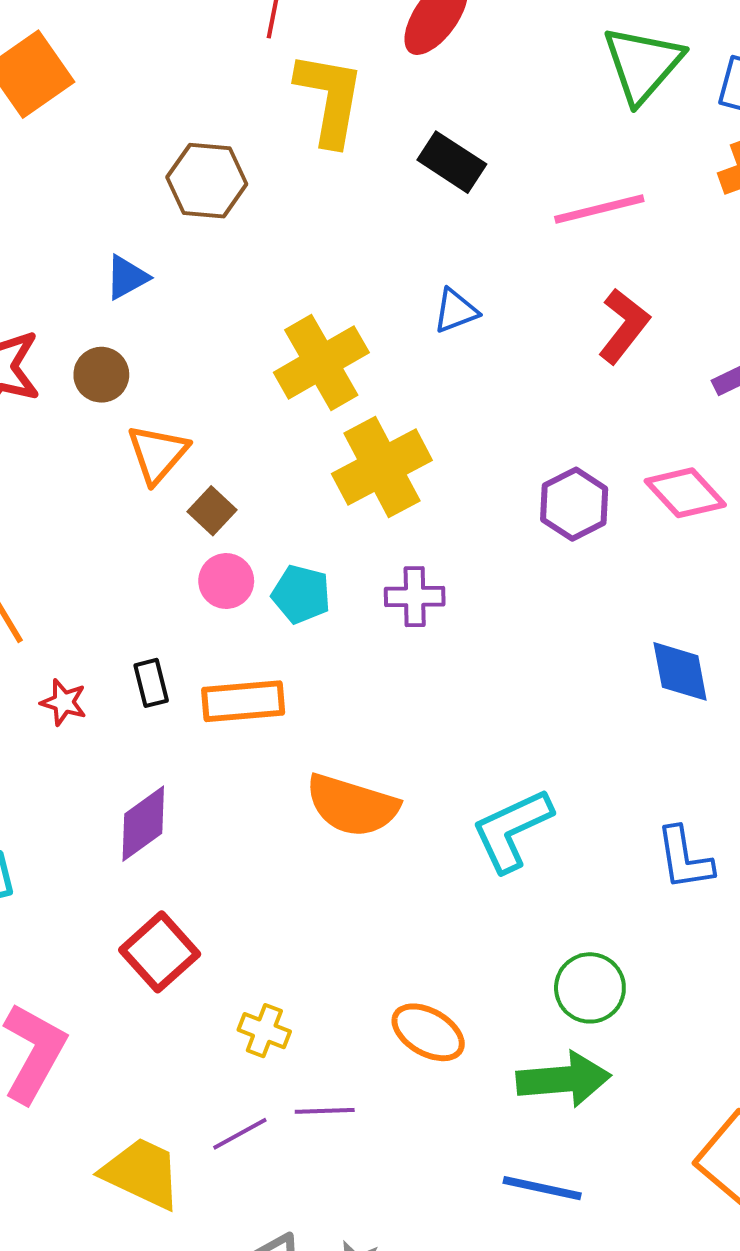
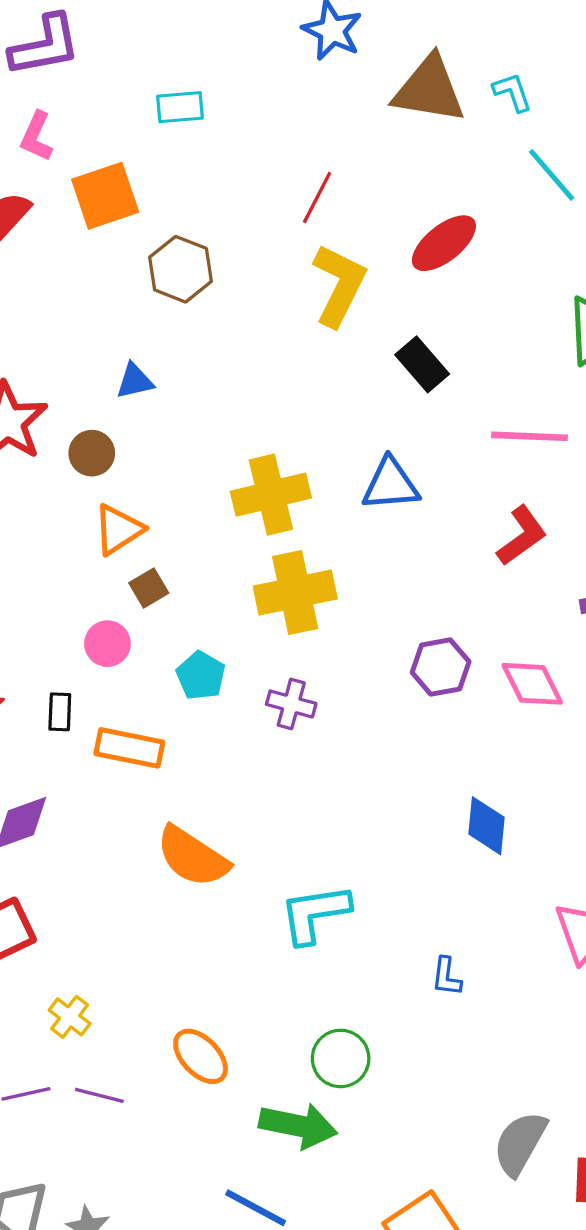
brown hexagon: (207, 181) -> (181, 269), moved
blue triangle: (456, 311) -> (391, 484), size x1.5
pink circle: (226, 581) -> (107, 644), moved
blue L-shape: (684, 858) -> (446, 977), size x0.7

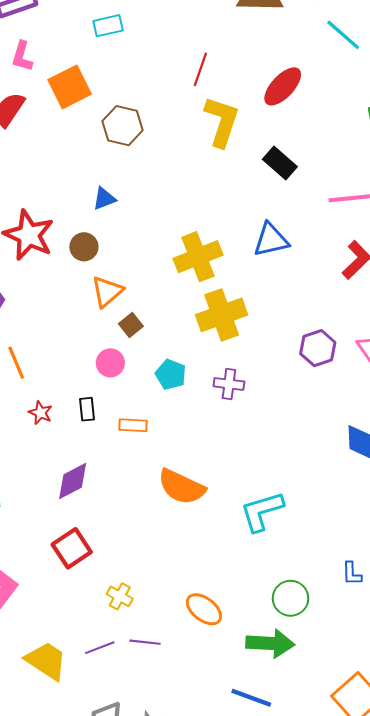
orange rectangle: (129, 748) -> (133, 425), size x0.7
blue L-shape: (446, 977) -> (352, 574), moved

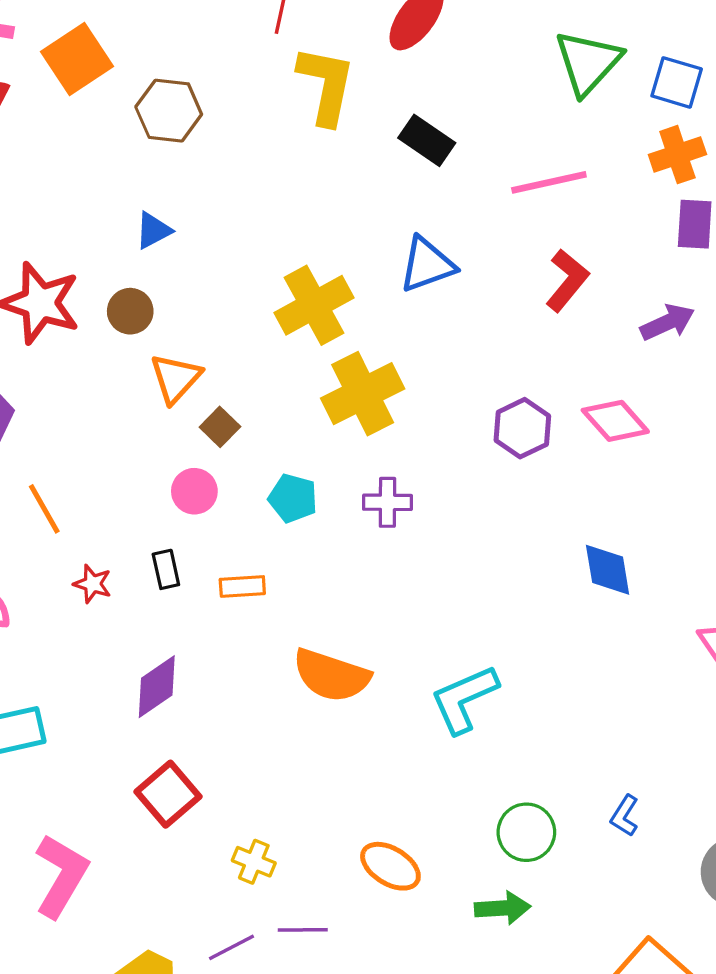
blue L-shape: (352, 574) -> (625, 816), moved, turned 40
green arrow: (270, 643) -> (503, 908), size x0.7

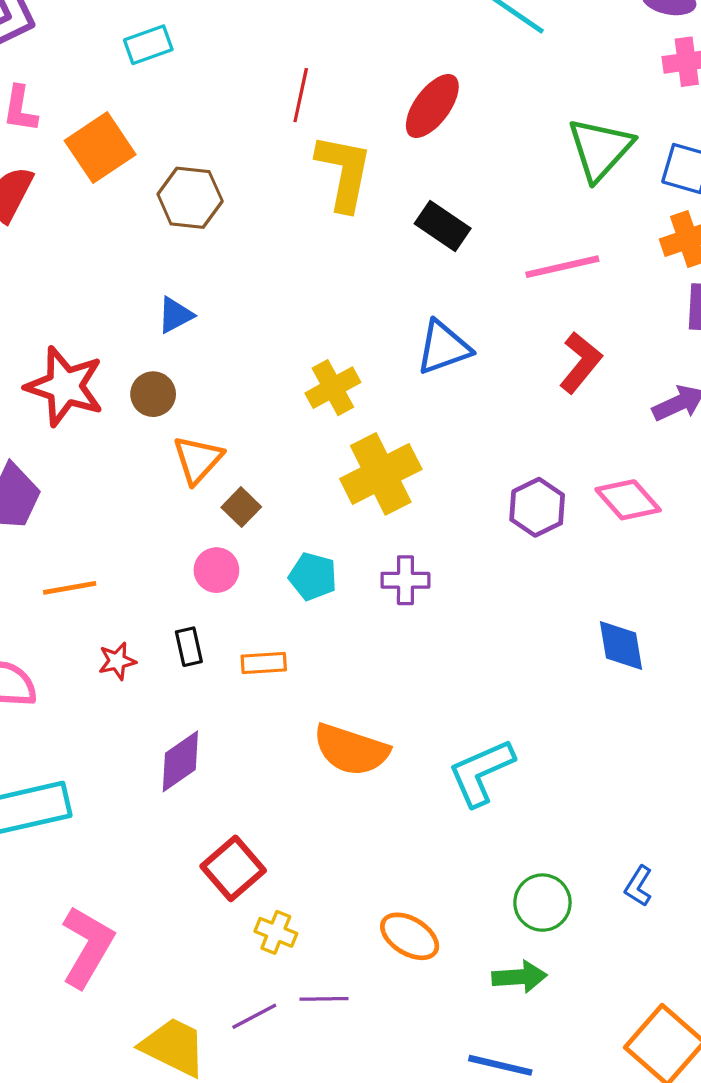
yellow cross: (314, 305) -> (333, 388), size x0.7
orange line: (44, 509) -> (70, 588), turned -70
red star: (93, 584) -> (117, 661), turned -30
red square: (168, 794) -> (233, 868), moved

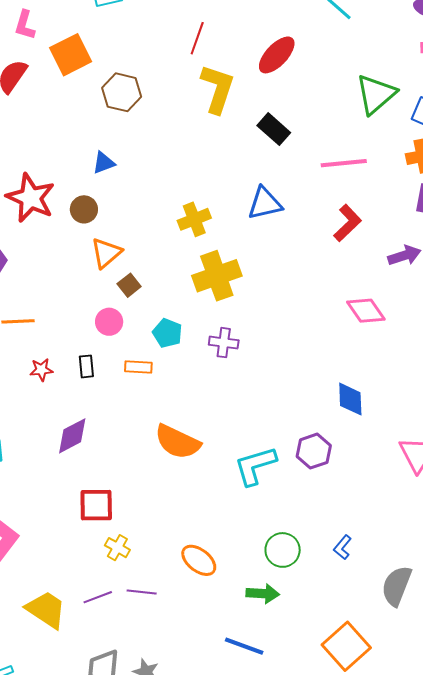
purple hexagon: (537, 507) -> (314, 451), moved
orange rectangle: (264, 663) -> (138, 367), moved
red square: (233, 868) -> (96, 505), turned 33

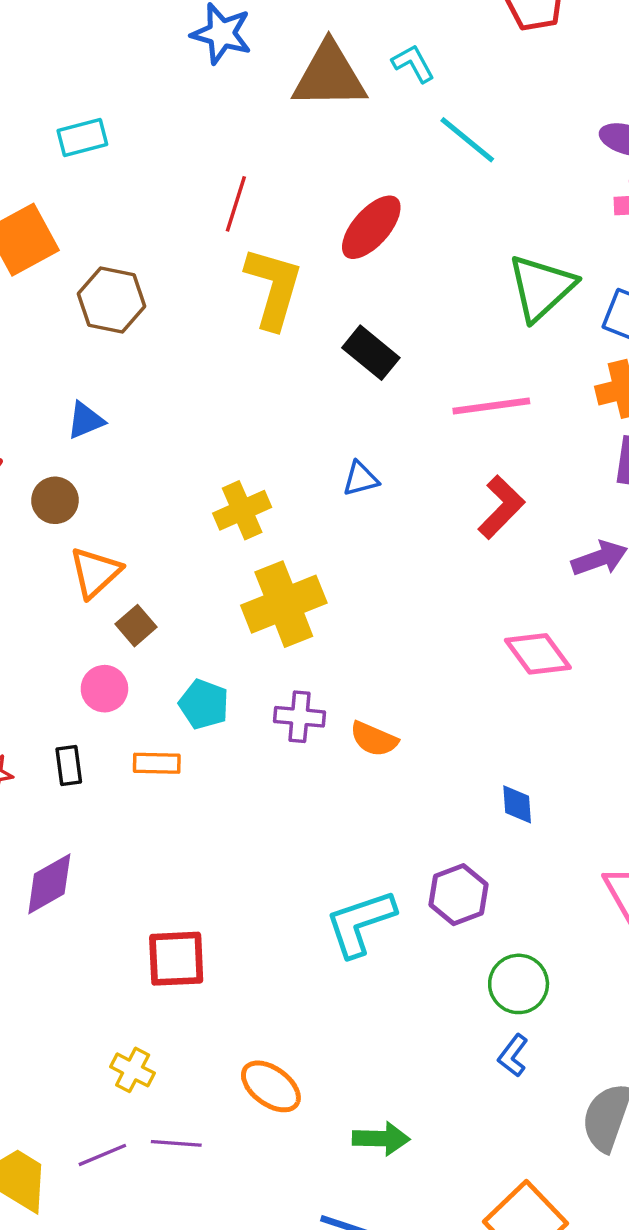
blue triangle: (265, 203) -> (360, 479), size x0.6
blue diamond: (350, 399) -> (517, 804), size x0.7
orange semicircle: (177, 442) -> (374, 739), moved, size x0.6
red square: (96, 505) -> (176, 959), moved
green circle: (283, 550) -> (519, 984), moved

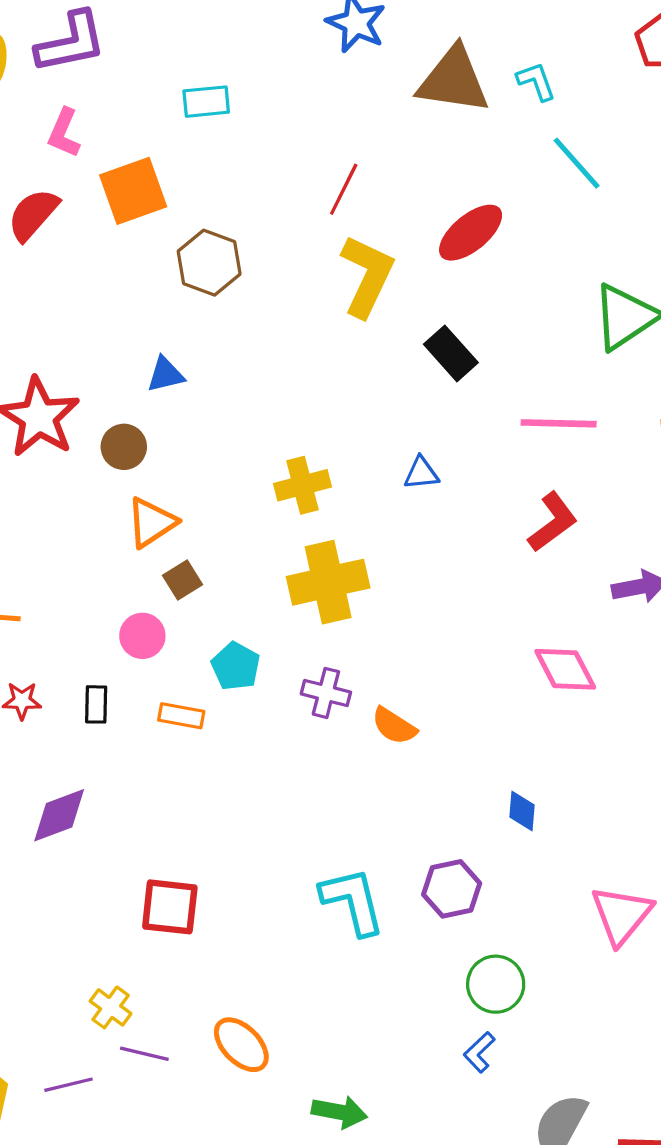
cyan L-shape: (360, 923) -> (353, 901), turned 86
purple line: (176, 1143) -> (144, 1054), moved

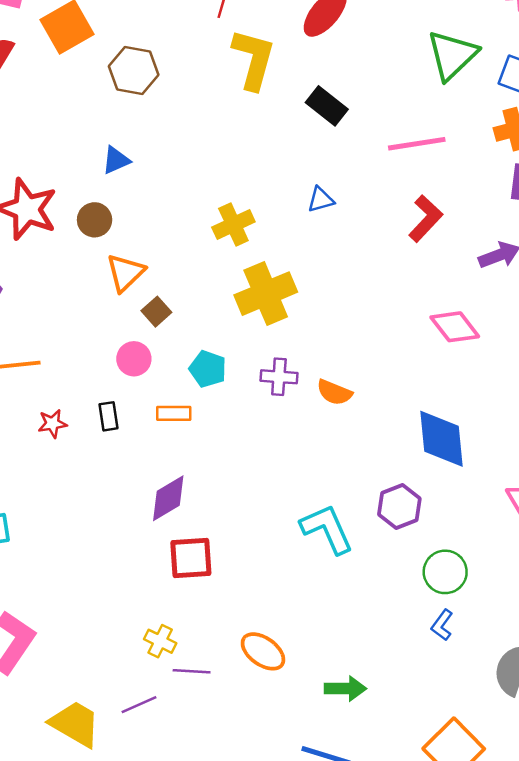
blue diamond: (522, 811) -> (442, 439), size x2.0
purple diamond: (59, 815) -> (168, 498), moved

